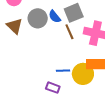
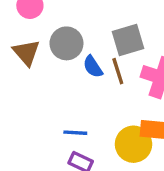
blue semicircle: (55, 17) -> (93, 67), moved
blue line: (63, 71) -> (75, 133), moved

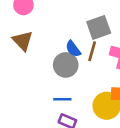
gray circle: (66, 43) -> (66, 65), moved
brown line: (118, 71) -> (92, 51), turned 36

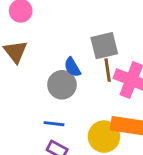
brown line: (92, 51) -> (108, 70), moved, turned -30

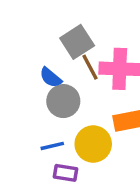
gray circle: (62, 85) -> (63, 101), moved
yellow circle: (104, 137) -> (93, 144), moved

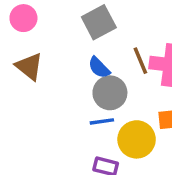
gray square: (77, 42) -> (99, 22), moved
blue line: (52, 146) -> (102, 121), moved

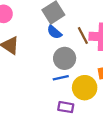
blue semicircle: (99, 68) -> (54, 32), moved

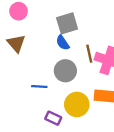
blue line: (61, 78) -> (39, 86), moved

